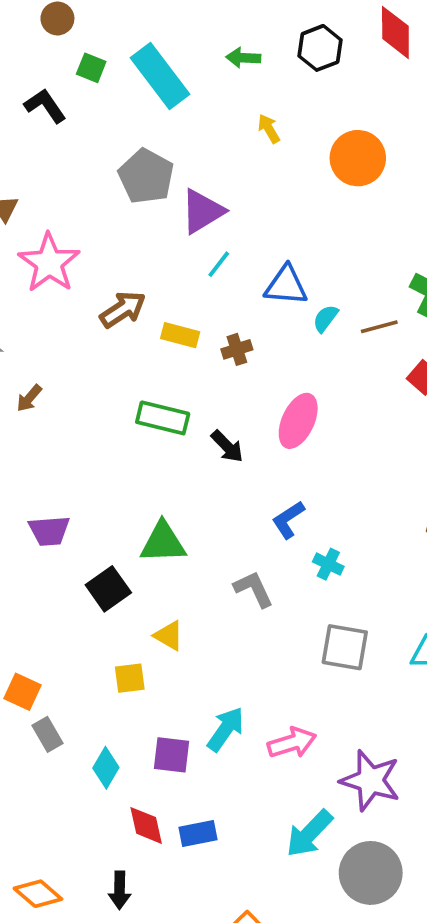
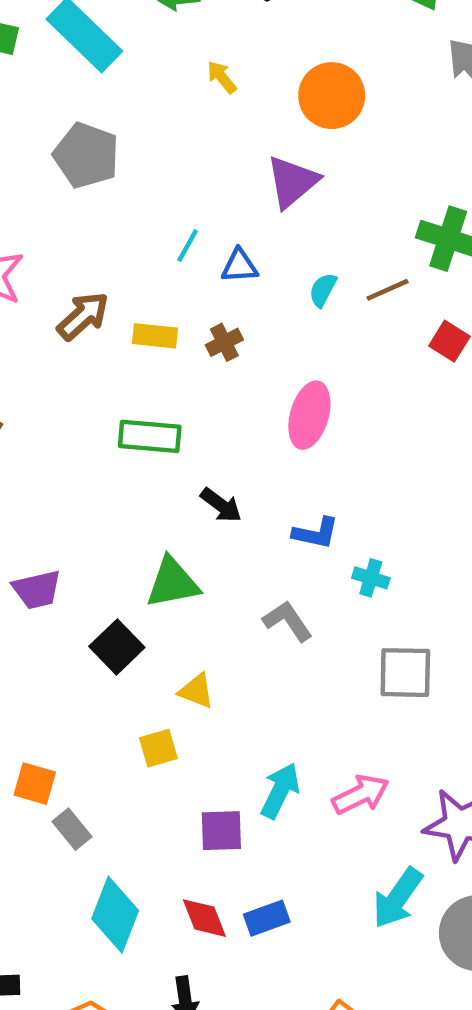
purple triangle: (202, 211) -> (292, 182), moved
blue triangle: (286, 285) -> (240, 266), moved, size x0.7
black arrow: (227, 446) -> (221, 505), moved
blue L-shape: (288, 520) -> (316, 533), turned -126
cyan diamond: (106, 768) -> (115, 915), moved, size x1.5

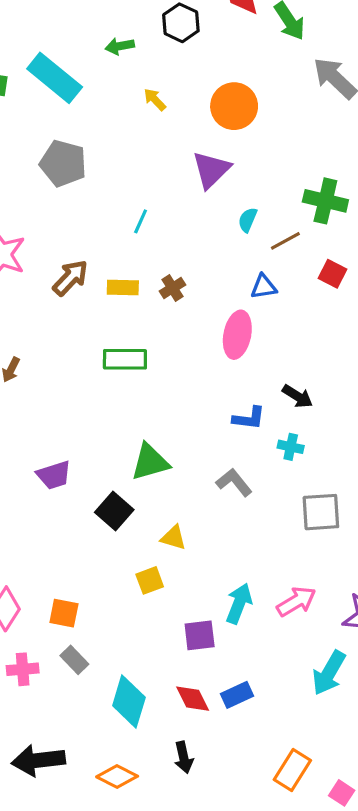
blue triangle: (240, 266) -> (264, 287), moved
cyan semicircle: (323, 290) -> (248, 220), moved
black arrow: (221, 505) -> (297, 396), moved
gray rectangle: (72, 829) -> (74, 660), moved

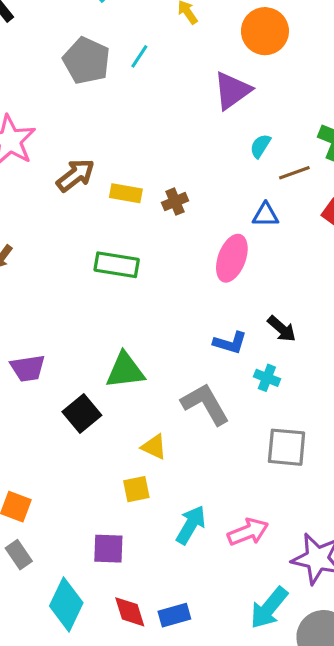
cyan line: (141, 221) -> (139, 56), moved
gray L-shape: (234, 482) -> (205, 404), size x1.4
yellow triangle: (173, 538) -> (154, 447), moved
yellow square: (150, 580) -> (136, 489), moved
purple square: (200, 635) -> (108, 549), moved

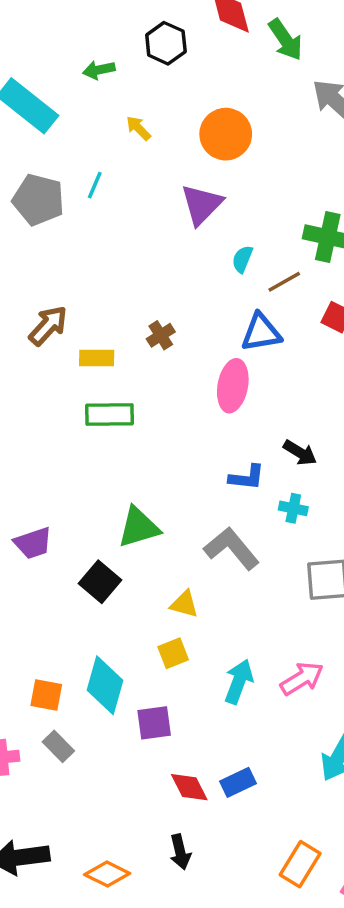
yellow rectangle: (126, 193) -> (97, 358), moved
blue triangle: (266, 215) -> (261, 333), size x1.4
cyan diamond: (66, 604) -> (105, 685), moved

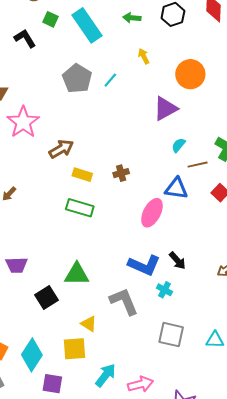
blue L-shape: (247, 477) -> (144, 265), size x1.5
yellow square: (173, 653) -> (74, 349), size x1.4

